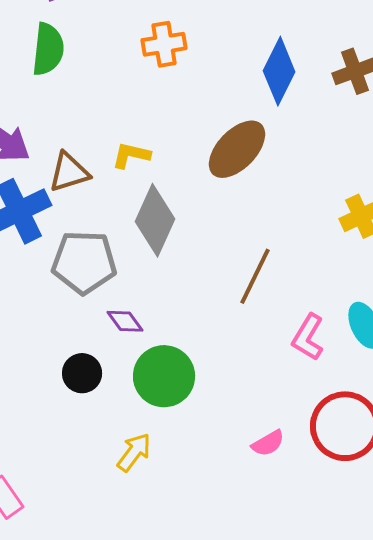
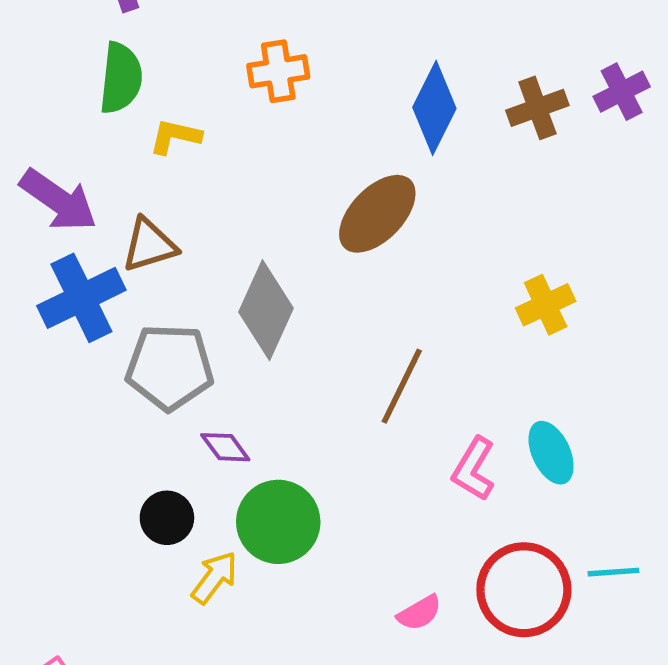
yellow L-shape: (131, 155) -> (175, 136), moved
yellow arrow: (134, 452) -> (214, 578), moved

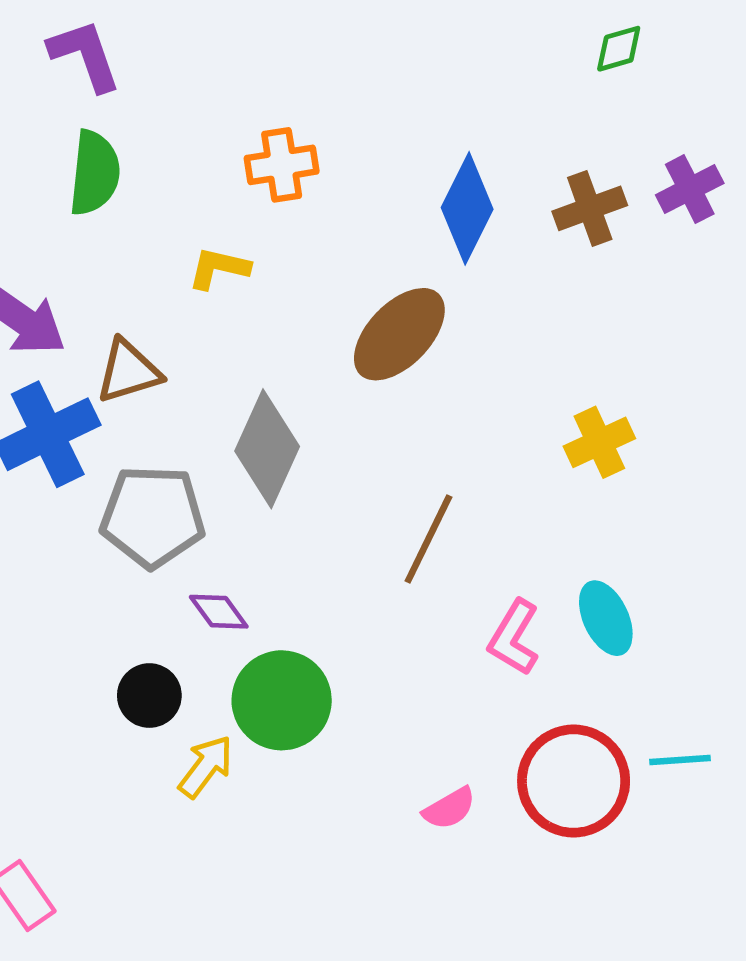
yellow L-shape: (175, 136) -> (219, 268), moved

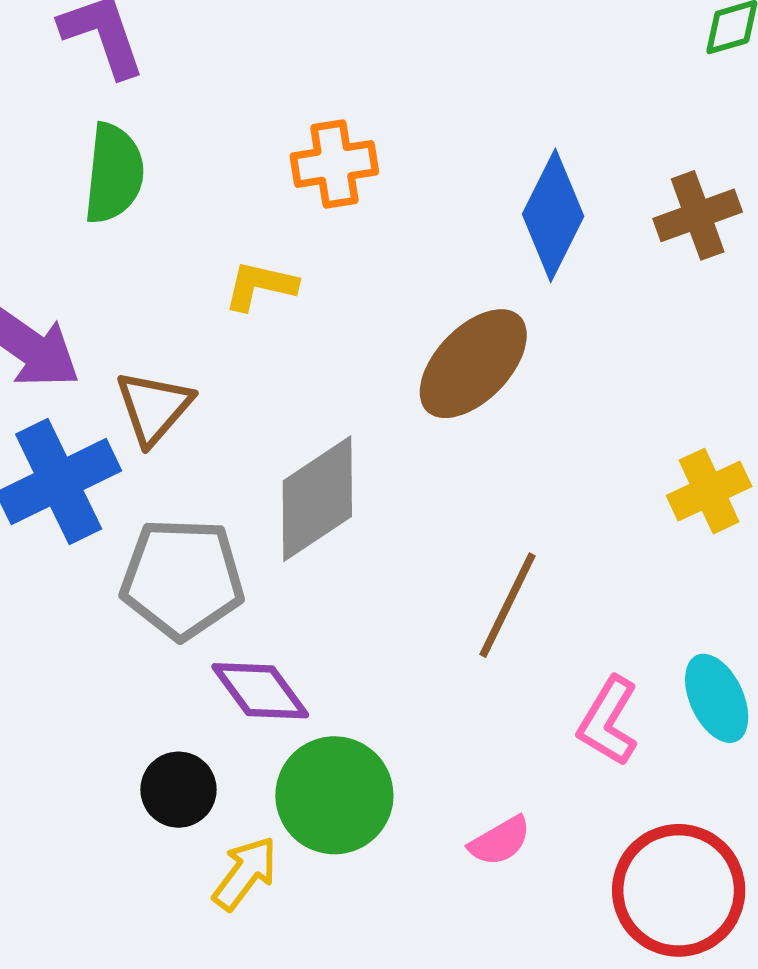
brown triangle: (128, 371) -> (154, 407), turned -32
gray diamond: (267, 449) -> (317, 499), turned 32
purple diamond: (219, 612) -> (260, 691), size x1.4
pink semicircle: (449, 808) -> (500, 841), moved

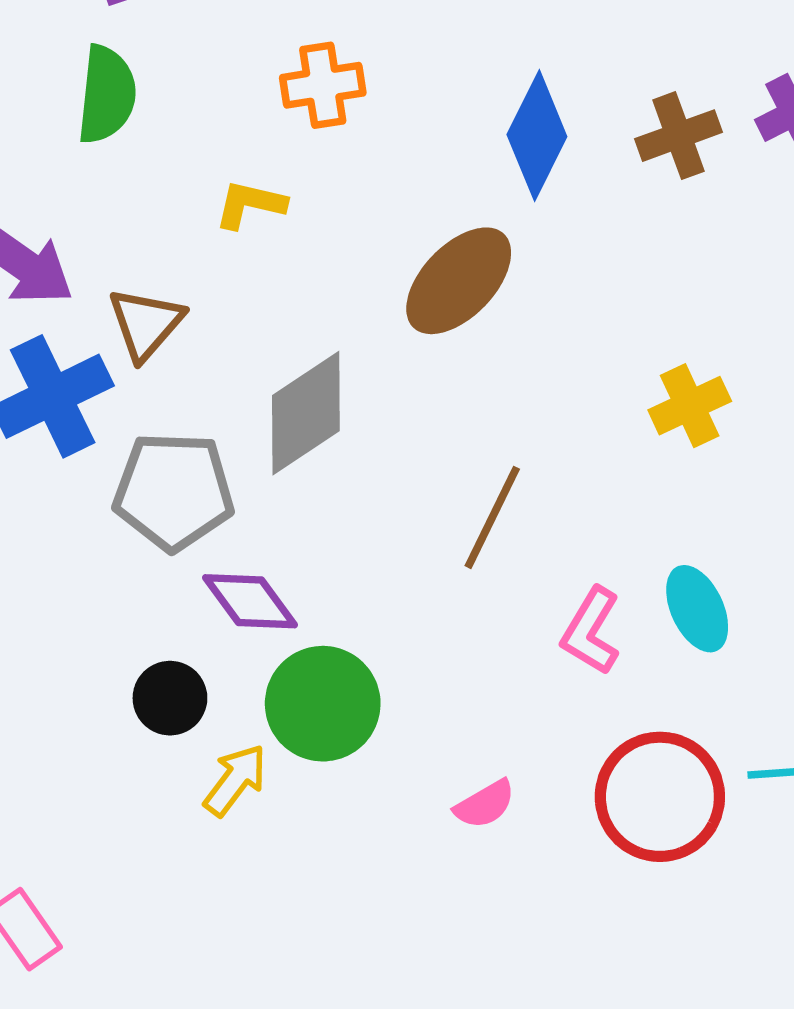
pink semicircle: (500, 841) -> (485, 804), moved

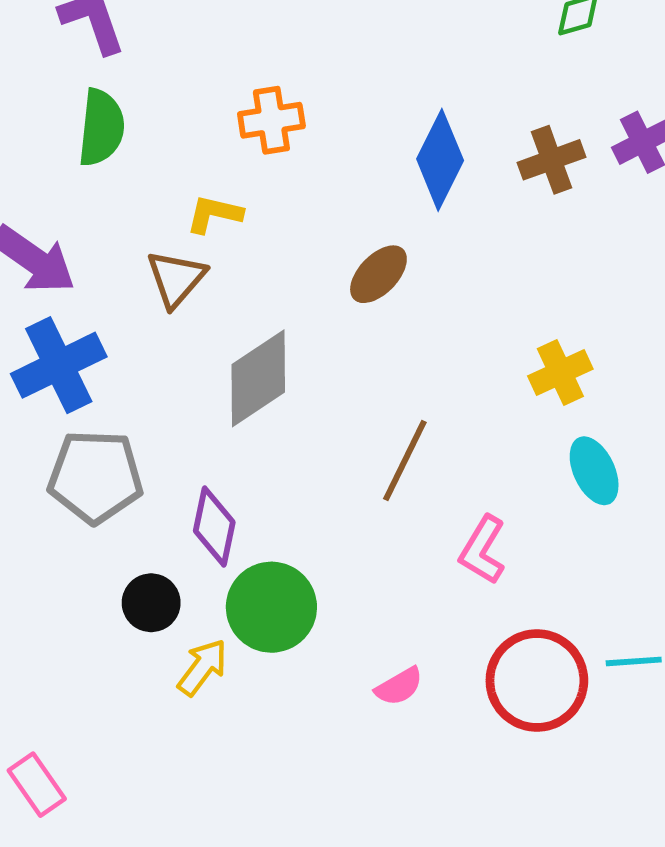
brown ellipse: (459, 281) -> (378, 274), size x0.7
brown triangle: (146, 324) -> (176, 279), moved
gray pentagon: (174, 491) -> (95, 477), moved
purple diamond: (250, 601) -> (214, 527), turned 48
cyan ellipse: (697, 609) -> (594, 471), moved

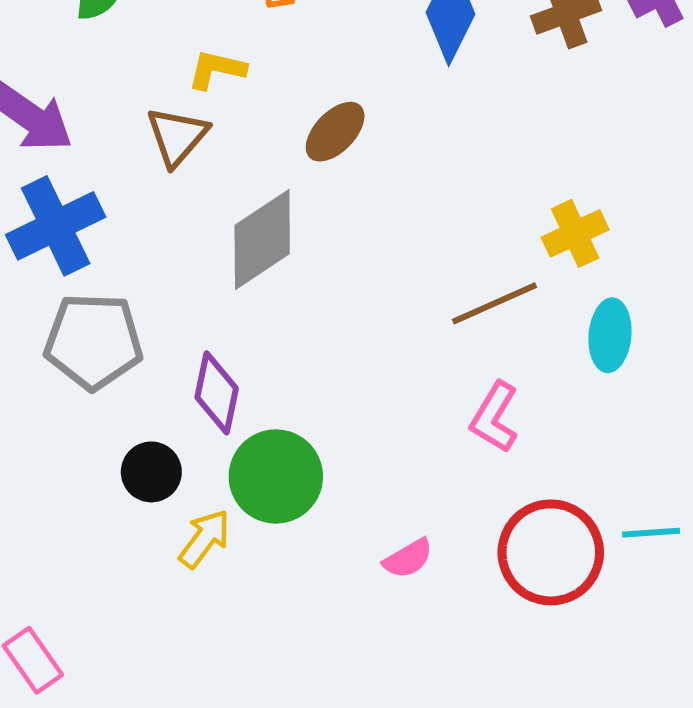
brown ellipse: (378, 274) -> (335, 132), moved
brown line: (405, 461) -> (495, 303), moved, turned 40
cyan ellipse: (594, 471) -> (610, 335), turned 30

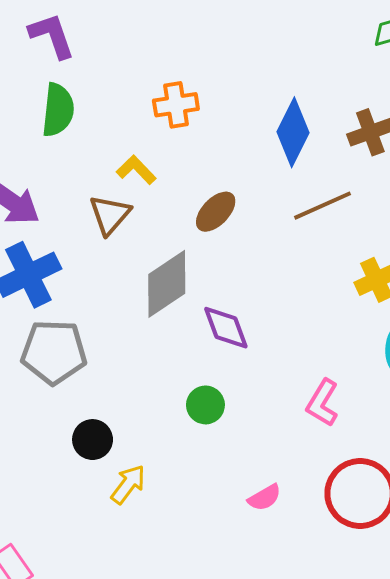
yellow L-shape: (217, 69) -> (136, 170), turned 33
brown line: (495, 303) -> (322, 206), moved
purple diamond: (217, 393) -> (226, 328), moved, turned -32
green circle: (276, 476) -> (205, 405), moved, size x0.6

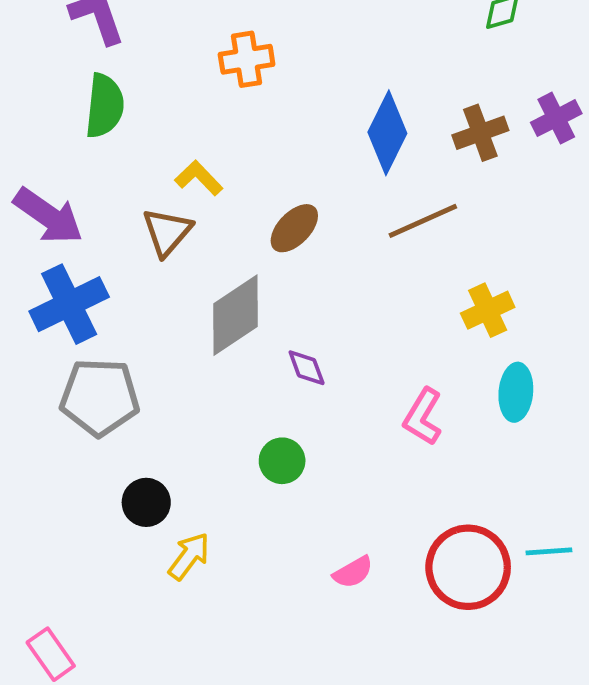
orange cross: (176, 105) -> (247, 59), moved
purple diamond: (226, 328) -> (307, 368), size x0.7
pink L-shape: (322, 403) -> (423, 417), moved

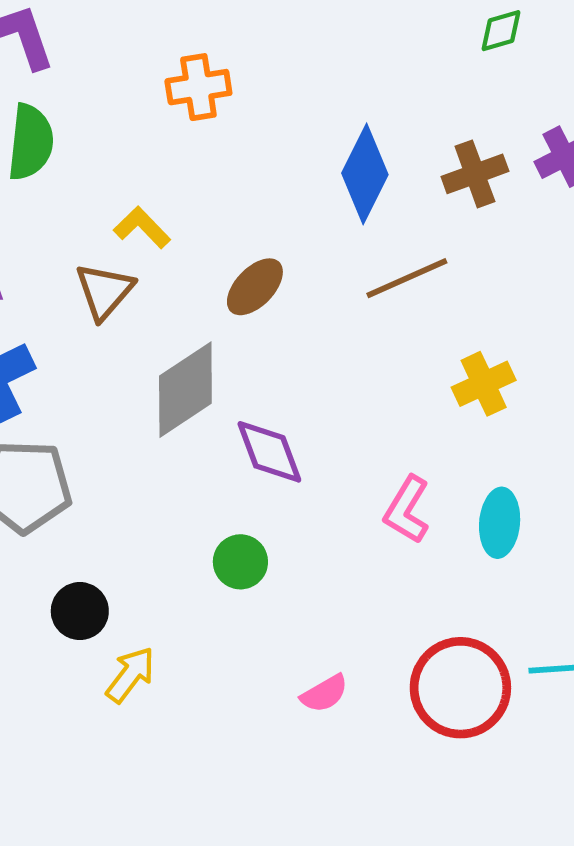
purple diamond: (307, 368) -> (269, 452), size x1.5
cyan ellipse: (516, 392) -> (500, 523), moved

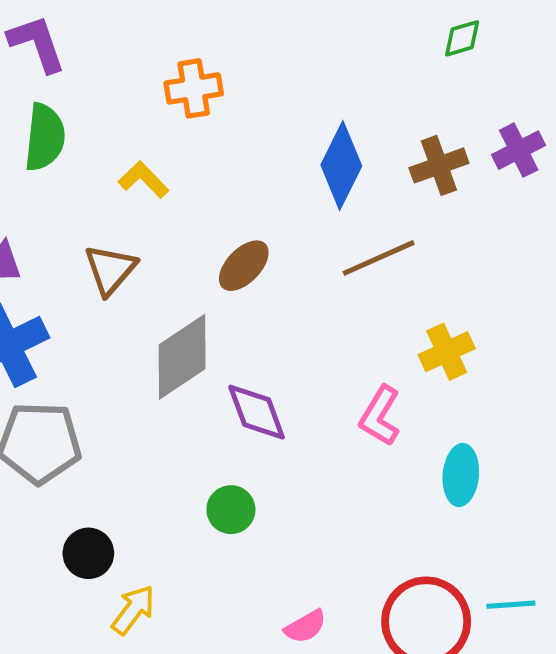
yellow L-shape: (142, 227) -> (144, 180), moved
pink L-shape: (407, 510) -> (380, 416), moved

